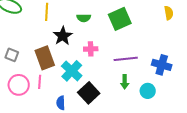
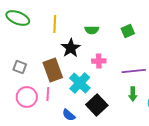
green square: (120, 19) -> (128, 31), size x0.6
blue semicircle: (61, 103) -> (69, 115), turned -48

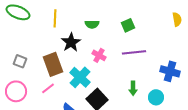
pink cross: (99, 61) -> (99, 55), turned 32
purple line: (134, 71) -> (134, 52), moved
pink line: (48, 94) -> (48, 88), turned 48
pink circle: (27, 97) -> (16, 91), moved

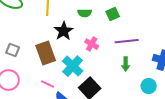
green square: (128, 25) -> (113, 14), moved
pink line: (48, 88) -> (48, 84), moved, turned 64
green arrow: (133, 88) -> (126, 64), moved

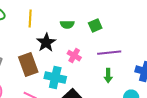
cyan cross: (73, 66) -> (55, 78), turned -30

